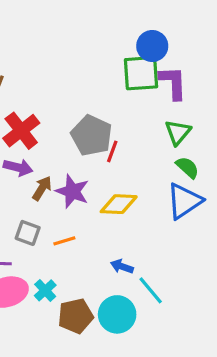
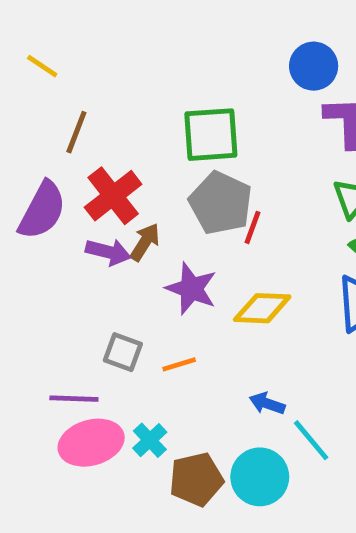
green square: (141, 73) -> (211, 135), moved
brown arrow: (42, 188) -> (145, 242), moved

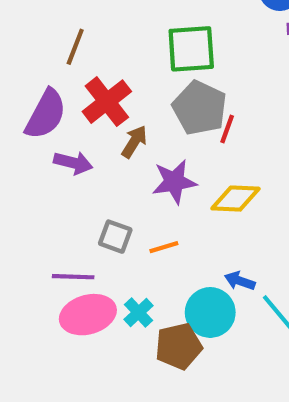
purple arrow: (108, 252) -> (73, 163), moved
purple star: (191, 289) -> (174, 182), turned -30
cyan circle: (260, 477) -> (210, 312), moved

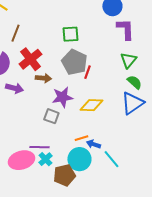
green square: (191, 49) -> (70, 34), size x0.7
brown arrow: (134, 142) -> (43, 78), turned 63
gray square: (115, 237) -> (51, 116), moved
orange line: (164, 247) -> (81, 138), moved
purple line: (73, 277) -> (39, 147), moved

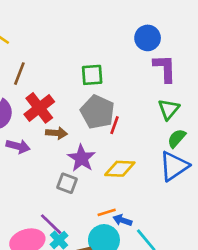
green semicircle: (134, 82) -> (177, 138), turned -91
purple star: (62, 97) -> (82, 158), turned -30
purple line: (39, 147) -> (51, 224), turned 42

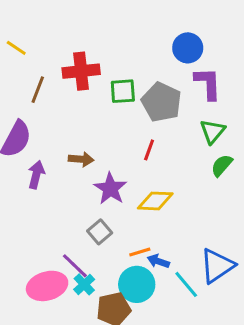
red cross: (39, 108) -> (81, 71), moved, turned 32
gray pentagon: (97, 112) -> (161, 102), moved
purple arrow: (18, 146) -> (36, 175), turned -90
blue triangle: (174, 166) -> (217, 266), moved
gray square: (67, 183) -> (100, 232), moved, turned 30

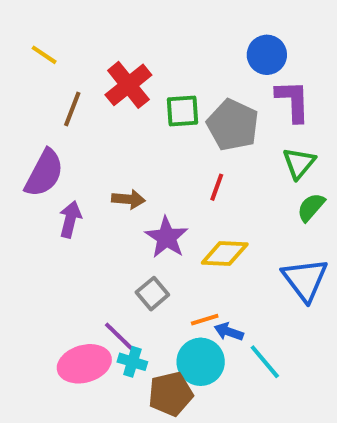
red cross: (81, 71) -> (128, 85), turned -33
blue triangle: (217, 266) -> (305, 280), moved, turned -33
cyan cross: (84, 284) -> (132, 362), turned -30

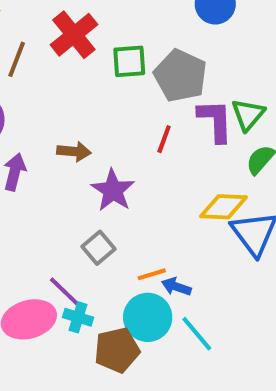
purple L-shape: (293, 101) -> (215, 121), moved
yellow diamond: (225, 253) -> (223, 207), moved
cyan line: (265, 362) -> (197, 334), moved

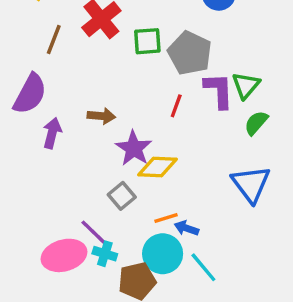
yellow diamond: (223, 207) -> (157, 167), moved

